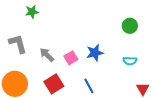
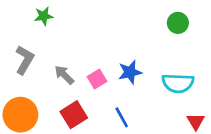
green circle: (130, 26) -> (178, 23), moved
gray L-shape: (18, 44) -> (24, 60), turned 45
cyan semicircle: (130, 61) -> (178, 83), size x1.6

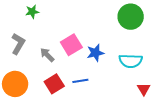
green circle: (178, 23) -> (131, 17), size x1.6
pink square: (97, 79) -> (71, 45), moved, size x1.5
blue line: (122, 117) -> (80, 81), moved, turned -70

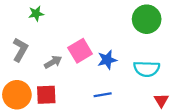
gray arrow: (47, 55) -> (53, 62), turned 105
blue line: (80, 81) -> (103, 95), moved
red square: (54, 84) -> (46, 95), moved, turned 30

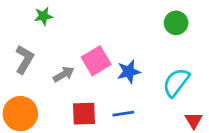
green circle: (147, 19) -> (176, 23), size x0.7
cyan semicircle: (147, 69) -> (176, 82), turned 125
red square: (46, 95) -> (84, 114), moved

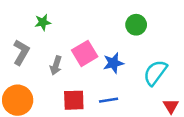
green star: (43, 16) -> (43, 22), moved
green circle: (176, 23) -> (136, 25), moved
gray arrow: (64, 74) -> (56, 65), turned 138

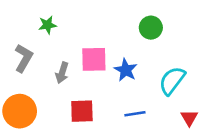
pink square: (85, 53) -> (94, 59), turned 30
blue star: (113, 63) -> (126, 70), turned -30
blue line: (109, 100) -> (135, 114), moved

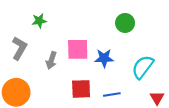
blue star: (126, 70) -> (104, 58), turned -30
red square: (82, 111) -> (81, 89), moved

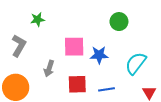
gray arrow: (51, 60) -> (49, 69), moved

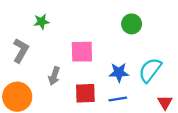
blue star: (99, 55) -> (119, 72), moved

